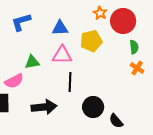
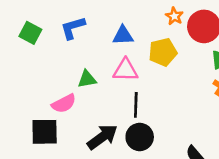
black arrow: (44, 107) -> (102, 137), turned -30
black circle: (93, 107) -> (140, 137), moved

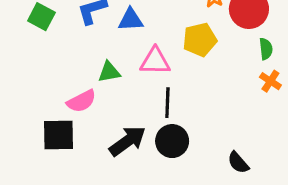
blue triangle: (123, 35) -> (131, 20), moved

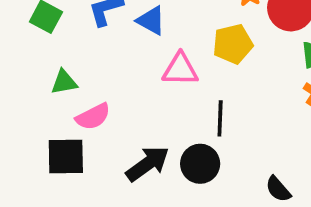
blue triangle: (131, 20) -> (151, 20), turned 32
green triangle: (109, 72) -> (64, 82), moved
black line: (167, 103) -> (220, 118), moved

